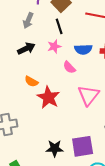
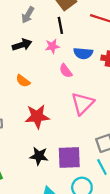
red star: (48, 97) -> (37, 116), moved, turned 30

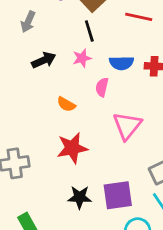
gray arrow: (28, 15) -> (28, 22), moved
pink semicircle: (66, 71) -> (102, 87), turned 56
orange semicircle: (23, 81) -> (66, 104), moved

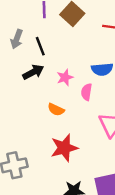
black line: (89, 31) -> (40, 46), moved
pink star: (82, 58) -> (65, 77), moved

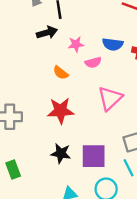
pink semicircle: (86, 92) -> (93, 62), turned -126

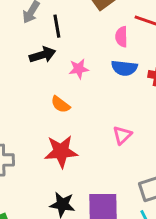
pink semicircle: (93, 62) -> (121, 37), moved, turned 105
pink triangle: (110, 98) -> (122, 135), size x0.6

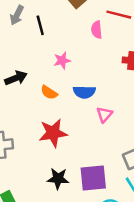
black arrow: (43, 55) -> (16, 78), moved
blue semicircle: (124, 68) -> (84, 92), moved

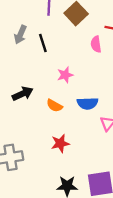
red star: (53, 133) -> (60, 143), size x0.7

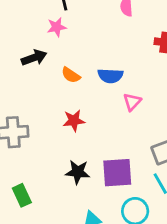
pink star: (65, 75) -> (57, 27), moved

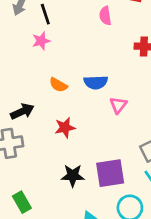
black arrow: (34, 58) -> (22, 111), moved

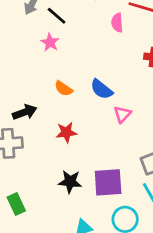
black line: (45, 14) -> (57, 16), turned -36
pink star: (41, 41) -> (50, 42), turned -30
blue semicircle: (96, 82) -> (102, 89), turned 35

